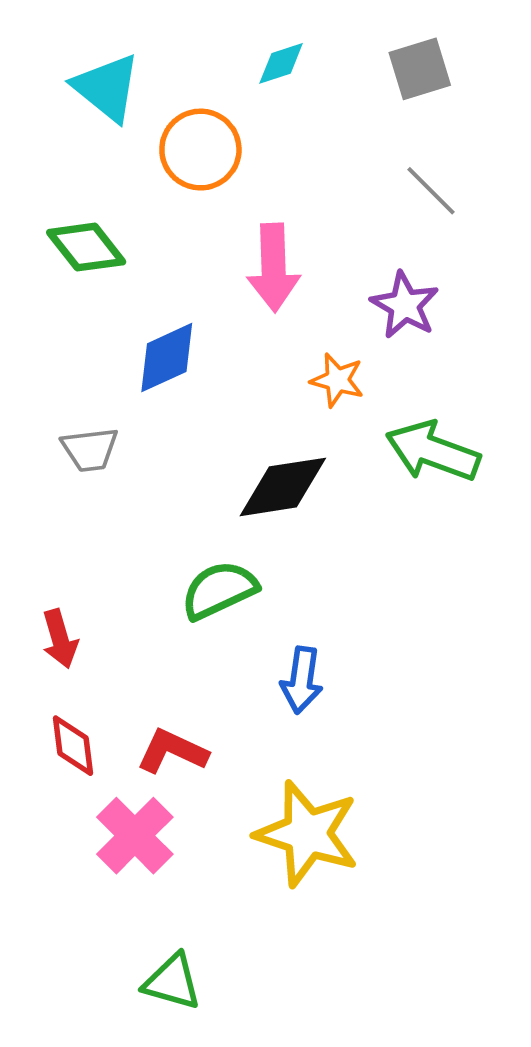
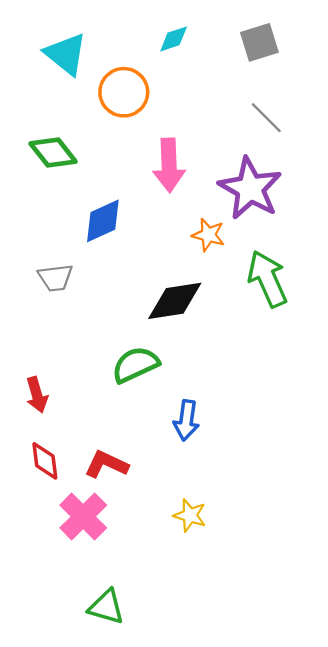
purple star: (405, 305) -> (250, 188), size x1.5
green arrow: (433, 451) -> (268, 279), turned 46
yellow star: (307, 834) -> (190, 515), size x0.5

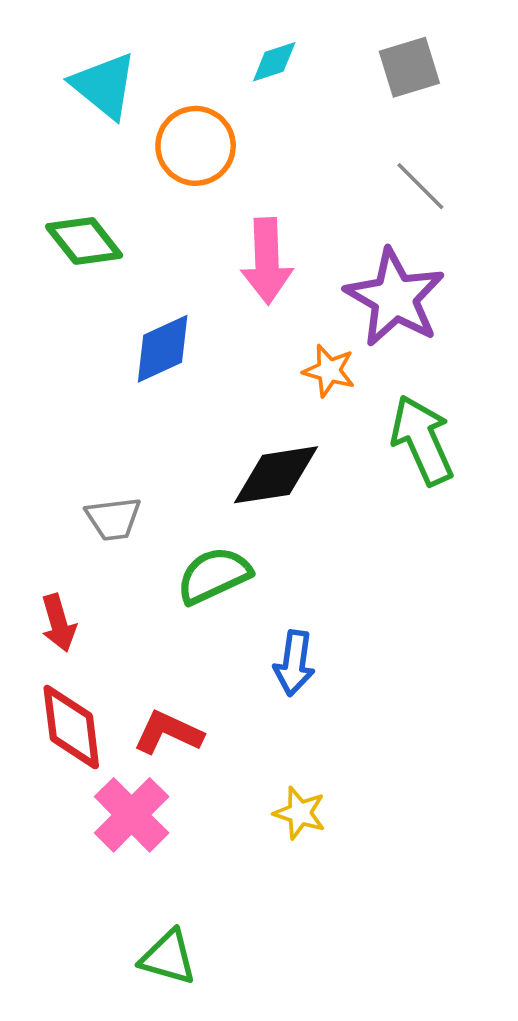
gray trapezoid: (55, 278) -> (113, 519), moved
red diamond: (45, 461) -> (71, 727), size x1.4

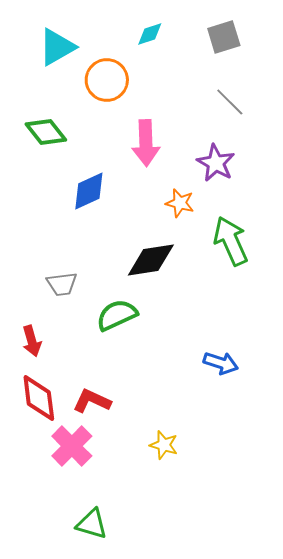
cyan triangle: (104, 86) -> (57, 47), turned 51
purple star: (395, 298) -> (216, 163), size x0.7
blue arrow: (294, 663) -> (221, 363), moved, turned -80

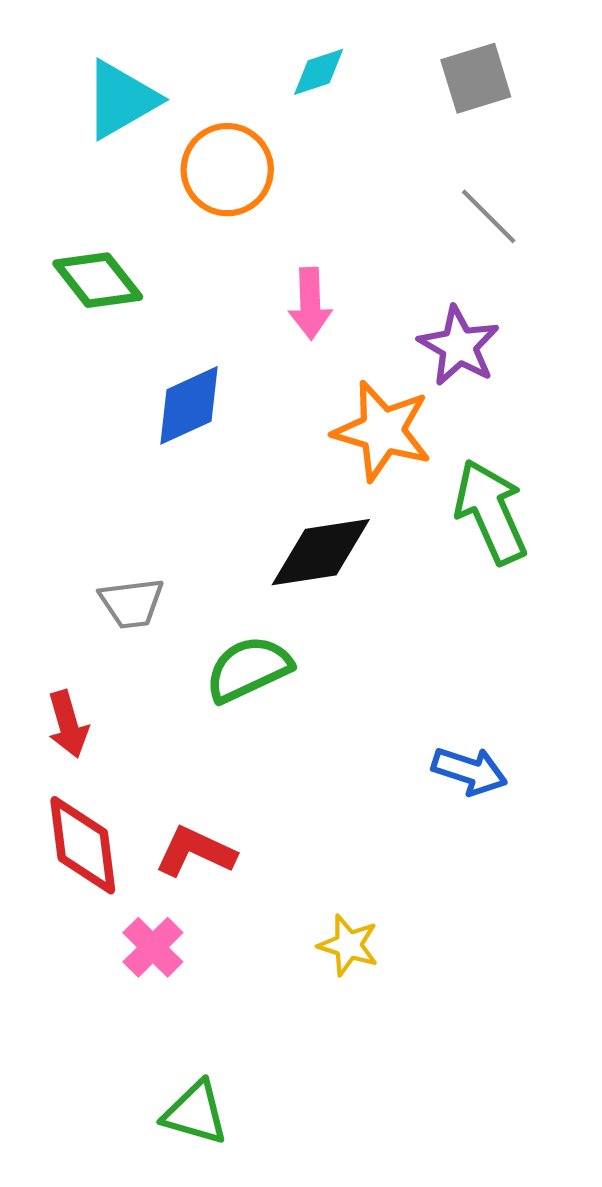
pink arrow: (146, 143) -> (310, 303), size x0.7
orange star: (180, 203) -> (382, 431), size x1.6
pink cross: (72, 446) -> (153, 947), size x0.7

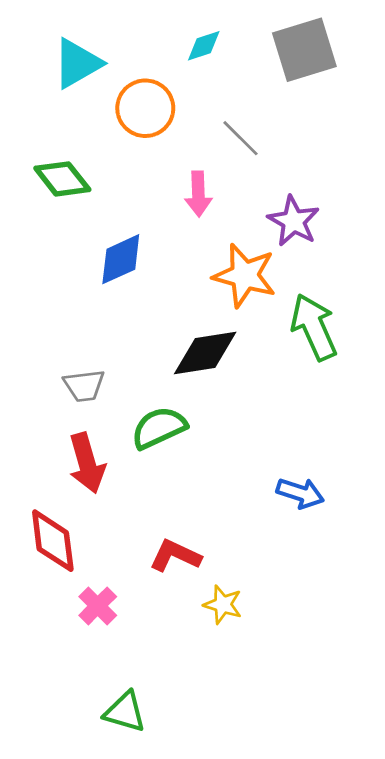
gray square: (476, 78) -> (304, 50), size x1.4
gray line: (489, 216) -> (240, 138), moved
red arrow: (68, 724) -> (87, 463), moved, size x1.4
red L-shape: (195, 852) -> (175, 556), moved

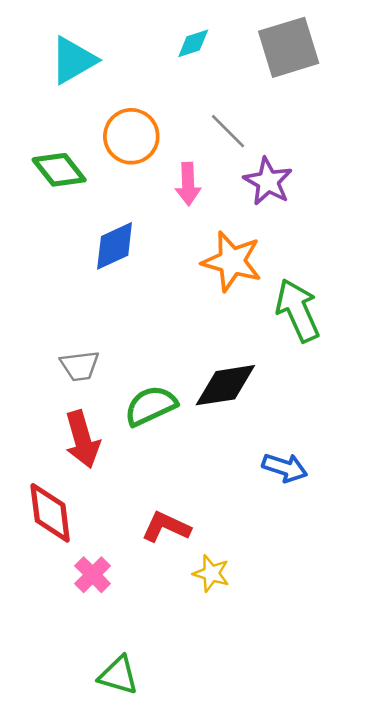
orange circle: (145, 108) -> (131, 136), moved
purple star: (294, 221) -> (268, 181), moved
black diamond: (205, 353) -> (225, 385), moved

